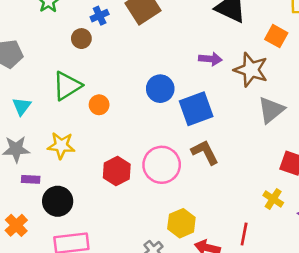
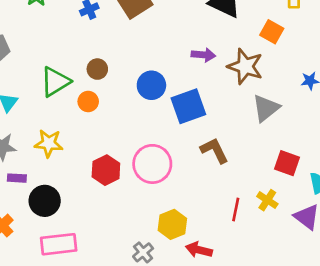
brown circle: (81, 39) -> (97, 69), moved
brown L-shape: (205, 152) -> (214, 150), moved
red line: (244, 234) -> (236, 209), moved

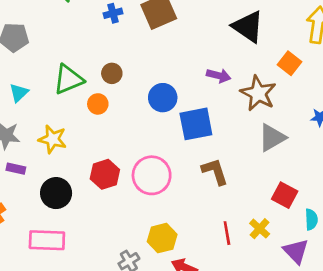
black circle: (45, 201) -> (56, 193), moved
red line: (236, 209) -> (227, 233), turned -30

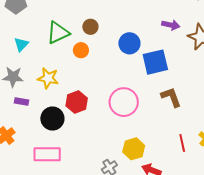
red hexagon: (105, 174) -> (77, 102), moved

